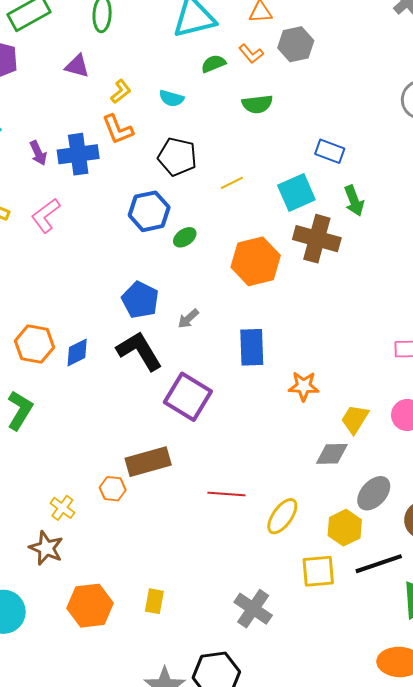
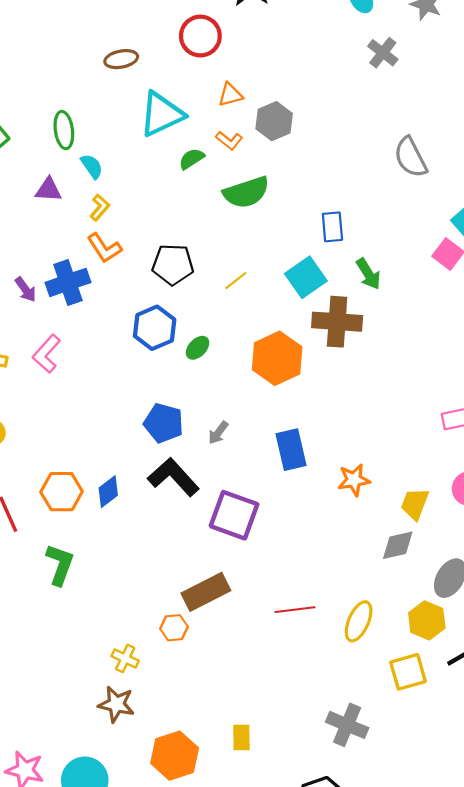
cyan semicircle: (171, 98) -> (92, 166), moved, turned -130
green semicircle: (257, 104) -> (246, 192), size x1.4
blue rectangle: (330, 151) -> (332, 227), turned 76

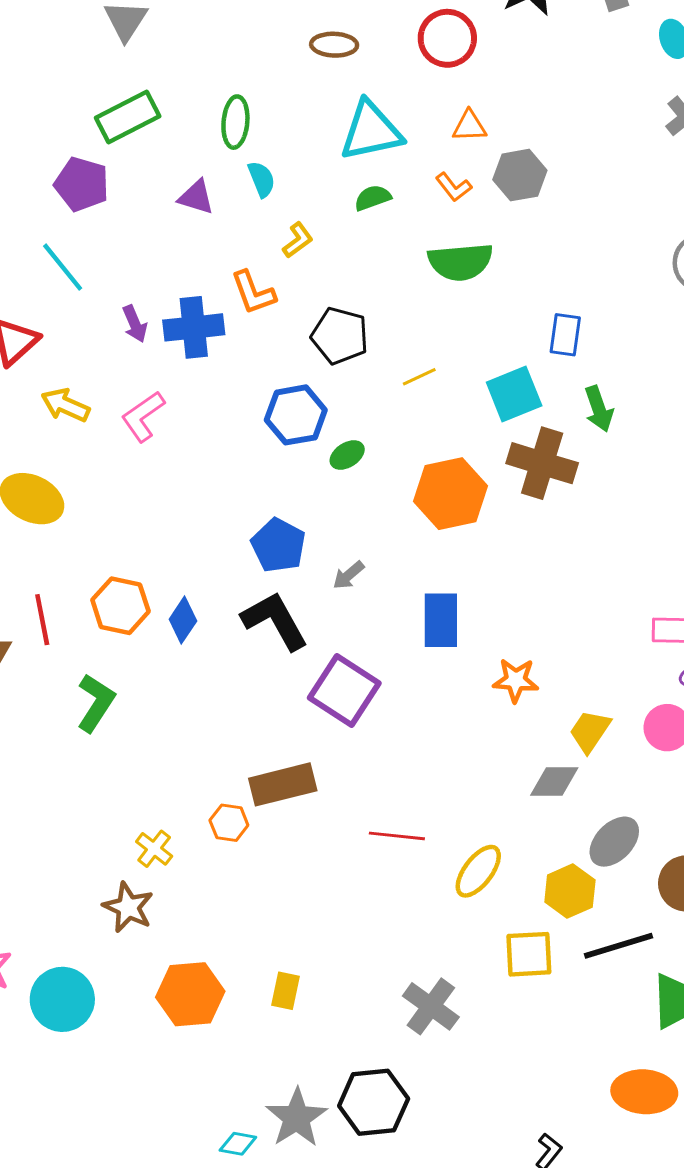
green semicircle: (192, 159) -> (373, 198), moved
yellow L-shape: (100, 207) -> (298, 240), moved
blue diamond: (108, 492) -> (183, 620), turned -32

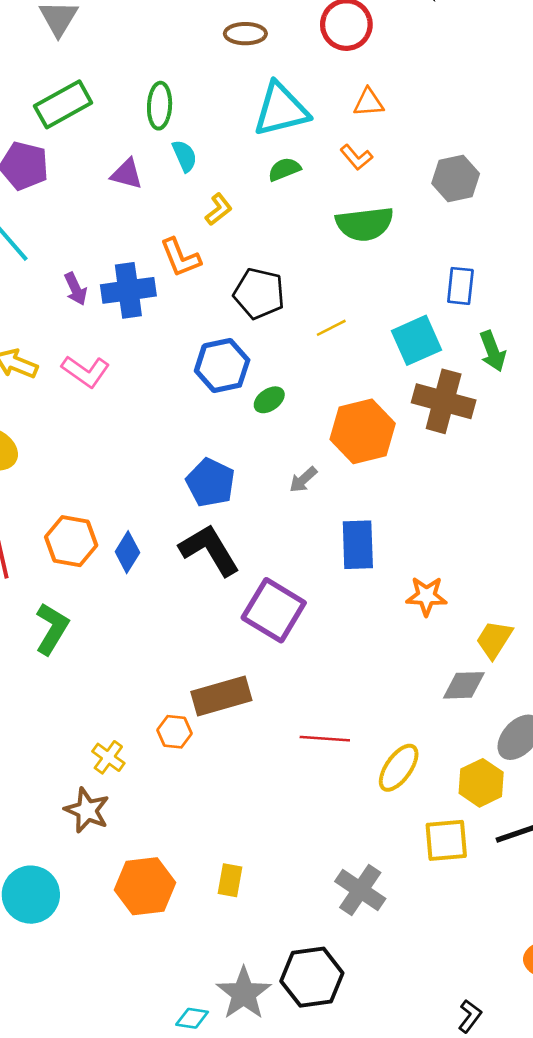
gray hexagon: (520, 175) -> (456, 179), moved
pink L-shape: (143, 416) -> (86, 371), turned -108
gray arrow: (348, 575) -> (303, 480), moved

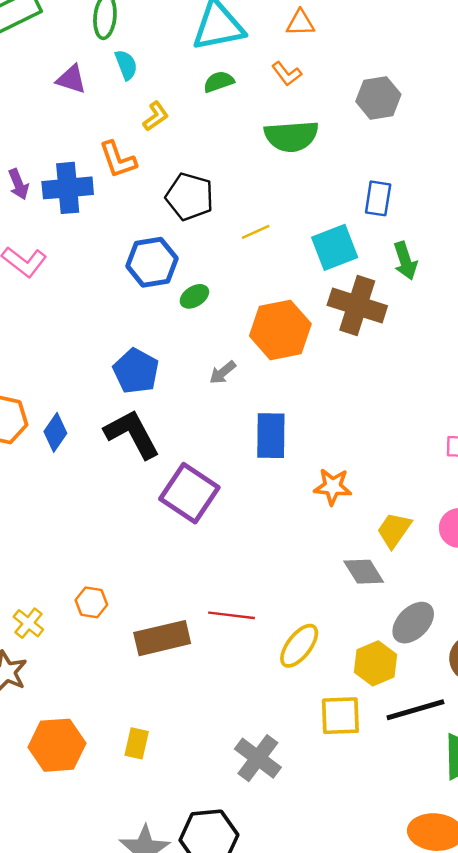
gray diamond: (464, 685) -> (364, 572), turned 57
brown rectangle: (221, 696) -> (162, 638), moved

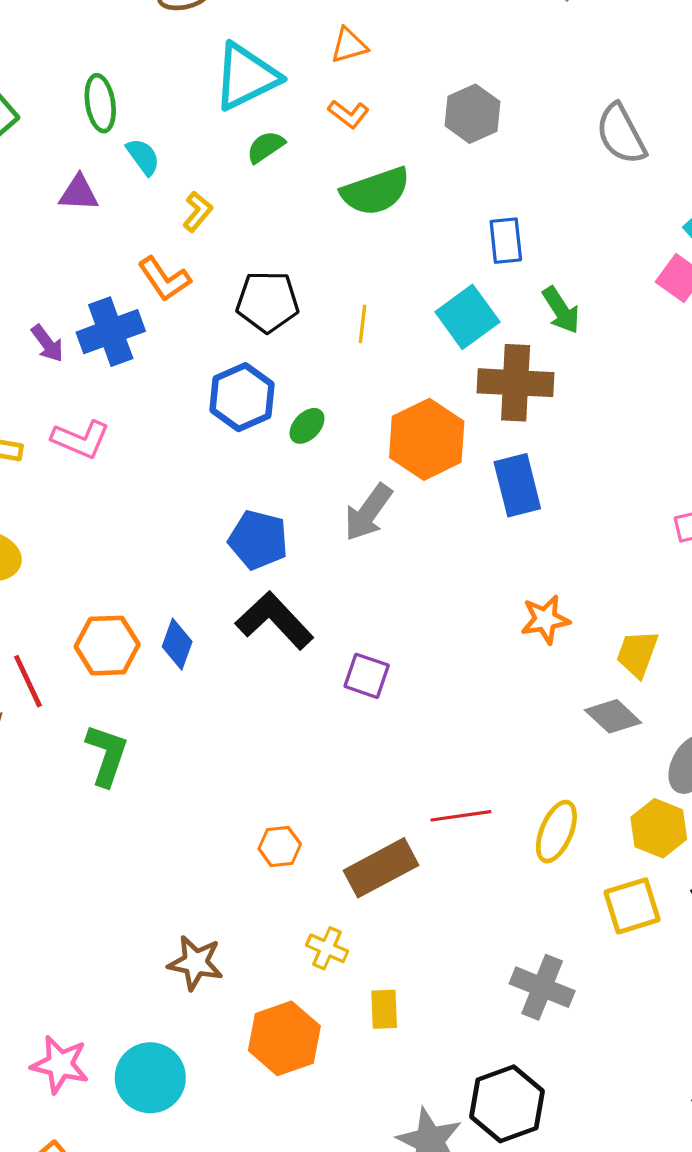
yellow line: (256, 232) -> (362, 324), turned -44
gray arrow: (223, 372) -> (368, 512), size x1.6
blue rectangle: (271, 436) -> (517, 485), moved
purple square: (189, 493) -> (367, 676), size x0.6
yellow cross: (28, 623) -> (327, 948), moved

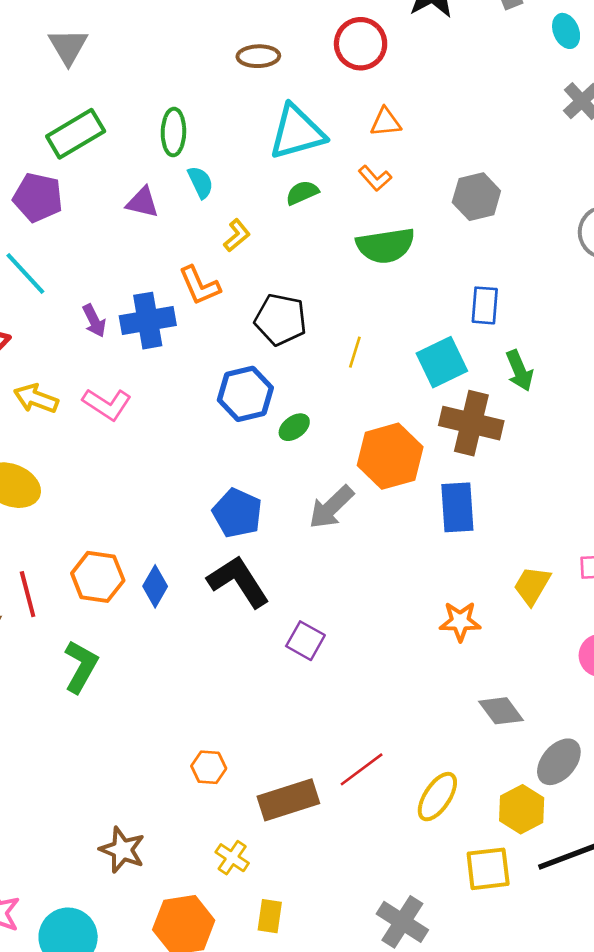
yellow trapezoid: (637, 654) -> (532, 585), moved
red line: (461, 816) -> (362, 769), turned -39

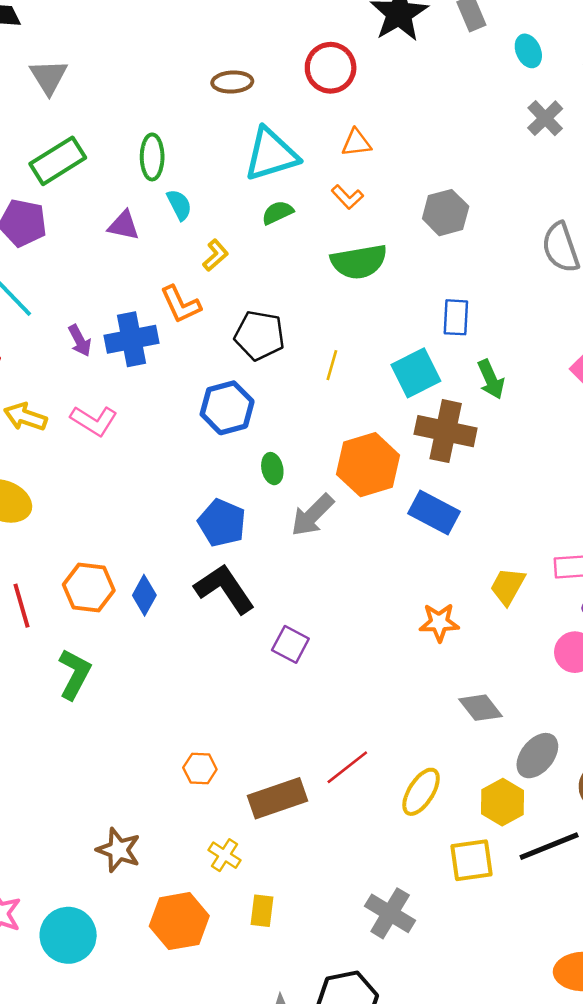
green ellipse: (294, 427) -> (272, 469), moved, turned -64
blue rectangle: (457, 507) -> (434, 513), turned -57

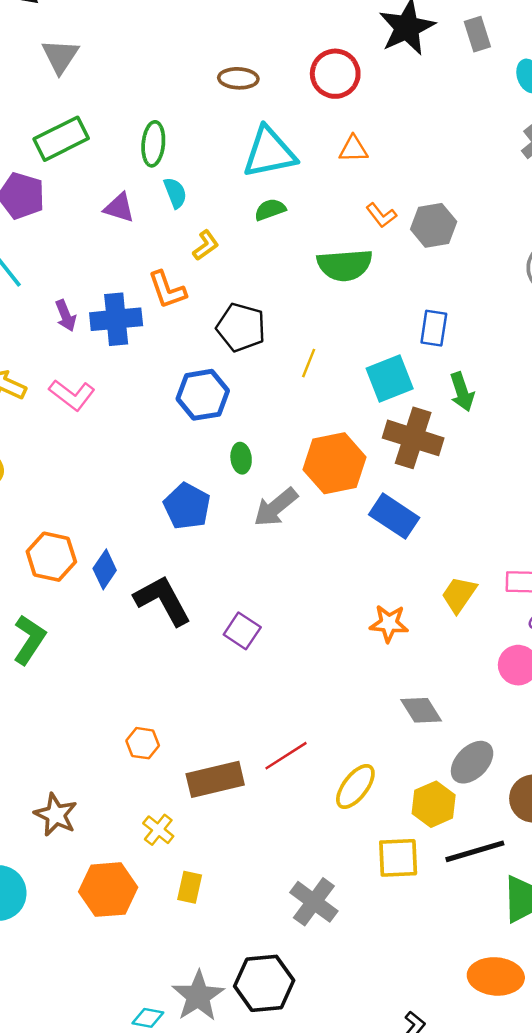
orange L-shape: (347, 197) -> (381, 215), moved
black L-shape: (225, 589) -> (163, 600), moved

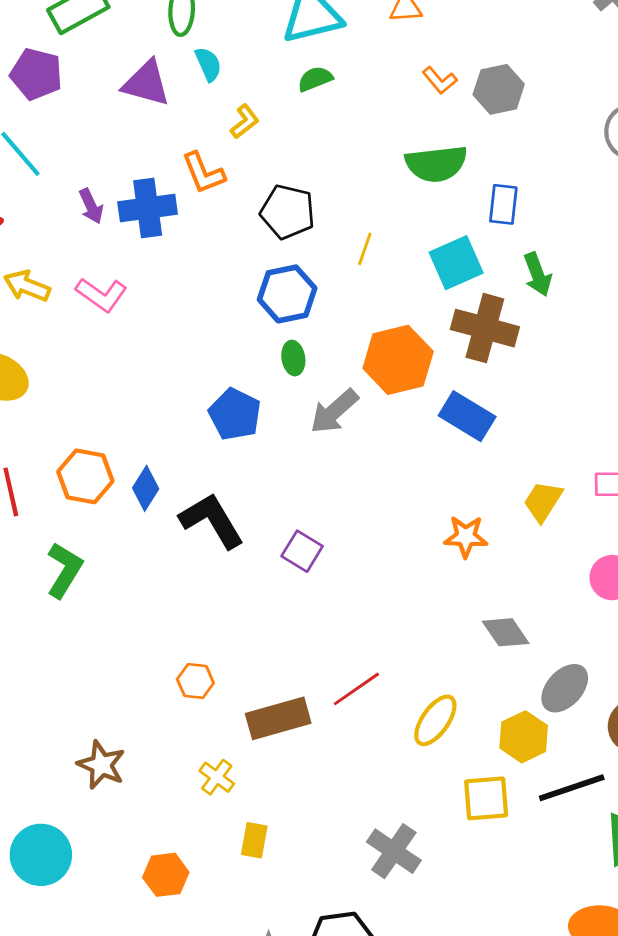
purple triangle: (119, 208) -> (146, 83), size x1.4
green semicircle: (345, 265) -> (436, 164), moved
blue hexagon: (203, 395) -> (287, 294), moved
orange hexagon: (108, 890) -> (166, 875), moved, size x0.7

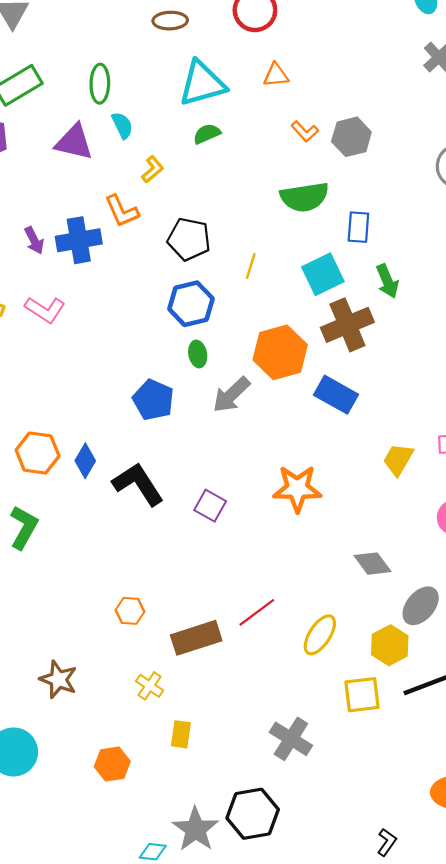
brown cross: (485, 328) -> (347, 325), turned -36
orange star: (466, 537) -> (297, 489), moved, size x1.4

